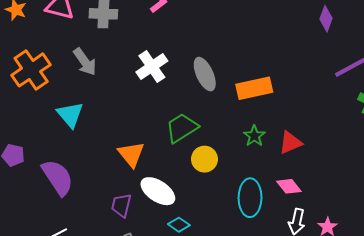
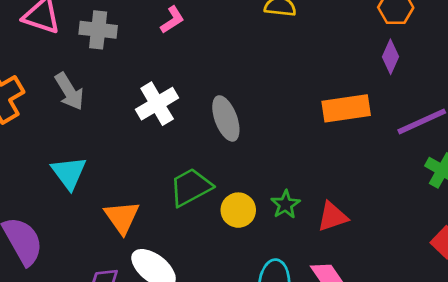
orange rectangle: (254, 88) -> (346, 108), moved
cyan triangle: (70, 115) -> (69, 173), moved
yellow circle: (204, 159) -> (238, 210), moved

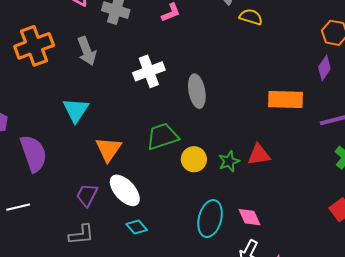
red triangle: (332, 217) -> (259, 155), moved

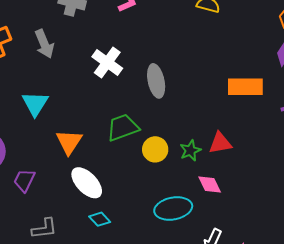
white cross: (149, 71) -> (107, 63), turned -32
purple trapezoid: (87, 195) -> (24, 180), moved
pink diamond: (250, 217) -> (210, 184), moved
cyan ellipse: (210, 219) -> (173, 208), turned 66

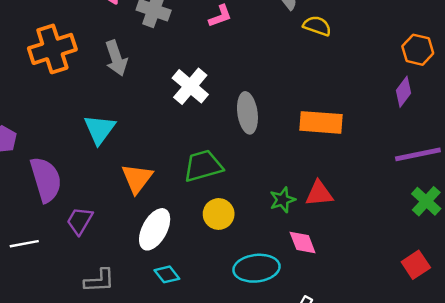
orange rectangle: (245, 87) -> (321, 122), moved
yellow circle: (155, 149) -> (219, 214), moved
white ellipse: (87, 183) -> (155, 229), turned 68

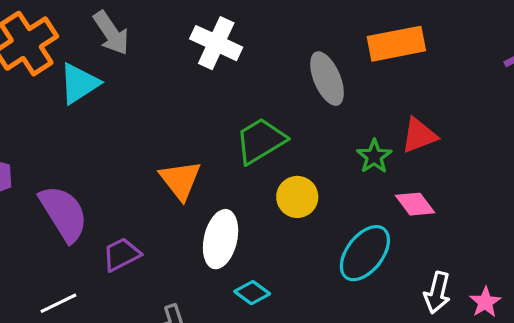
gray ellipse: (247, 113) -> (327, 79), moved
cyan triangle: (100, 129) -> (79, 83), moved, turned 36
purple trapezoid: (80, 221) -> (121, 254), turned 48
cyan ellipse: (256, 268) -> (365, 253), turned -30

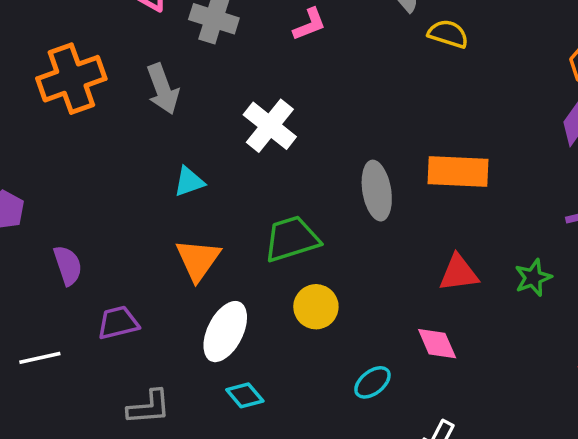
cyan triangle: (79, 83) -> (189, 182), moved, size x0.7
green star: (374, 156) -> (533, 278), moved
purple semicircle: (64, 213) -> (68, 265), size x0.6
cyan ellipse: (365, 253) -> (372, 382), size x0.6

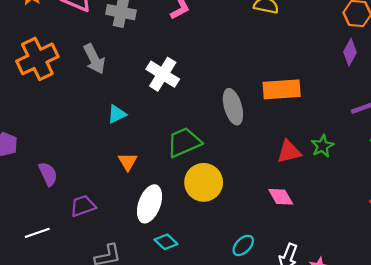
orange triangle: (198, 260) -> (128, 162), size x0.7
green star: (533, 278) -> (322, 146), moved
yellow circle: (316, 307) -> (204, 182), size x1.4
cyan ellipse: (372, 382) -> (243, 245), moved

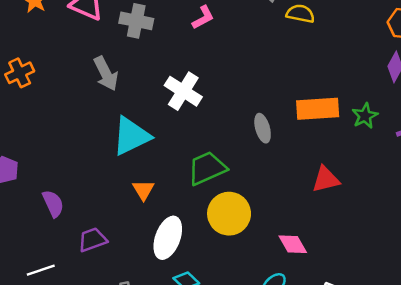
orange cross: (37, 59) -> (20, 73), moved, size x0.6
gray ellipse: (233, 107) -> (263, 128), size x0.7
cyan triangle: (117, 114) -> (131, 136), size x1.8
green star: (322, 146) -> (365, 116), moved
pink diamond: (281, 197) -> (293, 244), moved

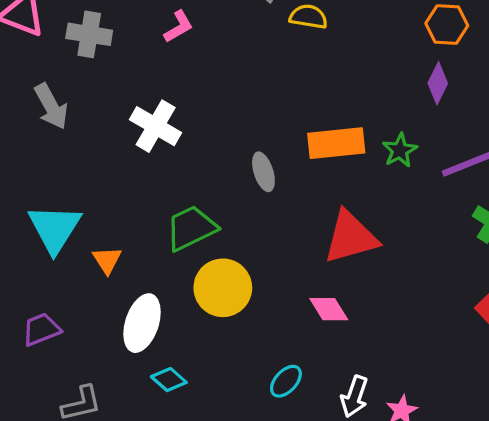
cyan triangle: (131, 136) -> (55, 228), moved, turned -30
red triangle: (326, 179) -> (351, 237), size x1.5
pink diamond: (293, 244) -> (329, 309), moved

